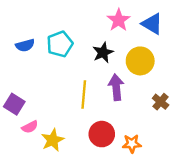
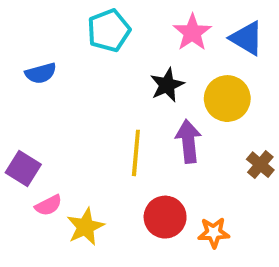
cyan pentagon: (60, 44) -> (109, 30), moved

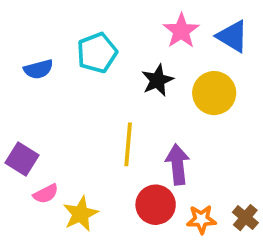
cyan pentagon: (109, 30) -> (97, 53), moved
purple arrow: (188, 141) -> (178, 164), moved
brown cross: (260, 165) -> (245, 218), moved

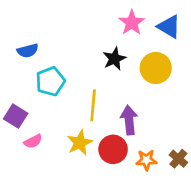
cyan pentagon: (97, 53) -> (50, 81), moved
yellow star: (81, 214) -> (80, 143), moved

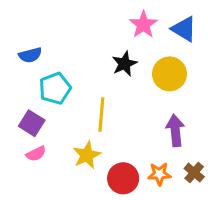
purple square: (16, 116) -> (32, 123), moved
purple arrow: (129, 120) -> (175, 130), moved
red circle: (113, 149) -> (123, 178), moved

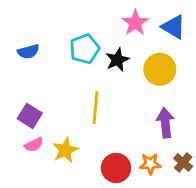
cyan pentagon: (55, 88) -> (85, 49), moved
yellow star: (87, 155) -> (65, 150), moved

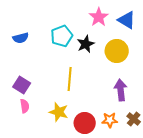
pink semicircle: (34, 145) -> (25, 106), turned -72
yellow star: (65, 150) -> (59, 112), moved, turned -30

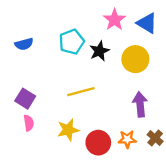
yellow line: (70, 79) -> (81, 92), turned 70
yellow star: (59, 112) -> (68, 130), turned -30

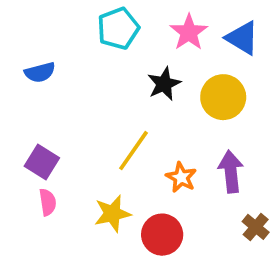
cyan pentagon: (72, 42) -> (118, 28), moved
yellow line: (81, 92) -> (133, 151), turned -40
orange star: (127, 139) -> (181, 177), moved, turned 30

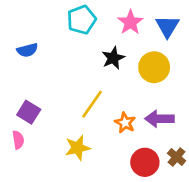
blue triangle: (242, 38) -> (167, 26), turned 30
purple arrow: (231, 172) -> (159, 119), turned -84
pink semicircle: (48, 202) -> (18, 140), moved
red circle: (162, 235) -> (145, 162), moved

